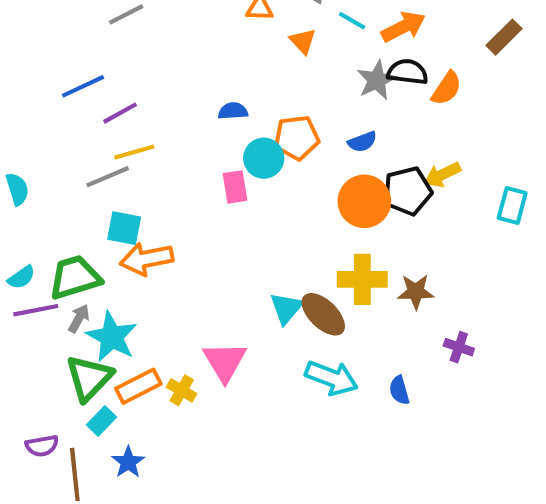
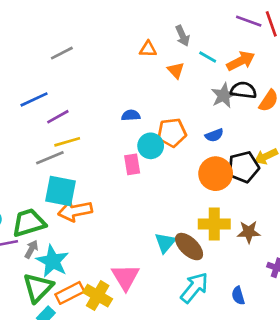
cyan square: (124, 228) -> (61, 191), size x1.4
cyan arrow: (331, 378) -> (194, 288), turned -72
yellow cross: (182, 390) -> (98, 296), size x1.5

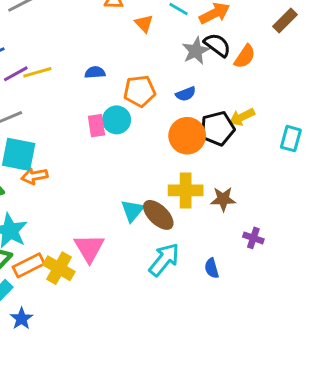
black semicircle: (243, 90) -> (217, 45), turned 30
yellow line: (67, 142) -> (37, 72), moved
cyan circle: (151, 146) -> (117, 120), moved
orange arrow: (75, 211) -> (34, 176), size x0.7

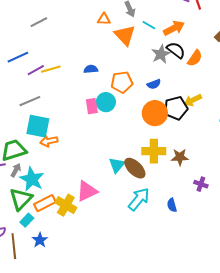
orange triangle: (144, 23) -> (125, 35), size x1.6
pink triangle: (89, 248) -> (87, 191), turned 35

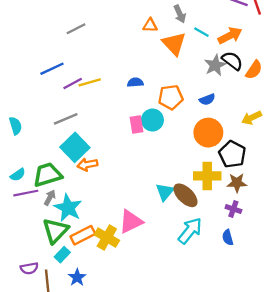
black pentagon: (176, 108) -> (232, 154), moved, turned -30
cyan square: (38, 126) -> (75, 147), turned 35
purple cross: (201, 184) -> (233, 209), moved

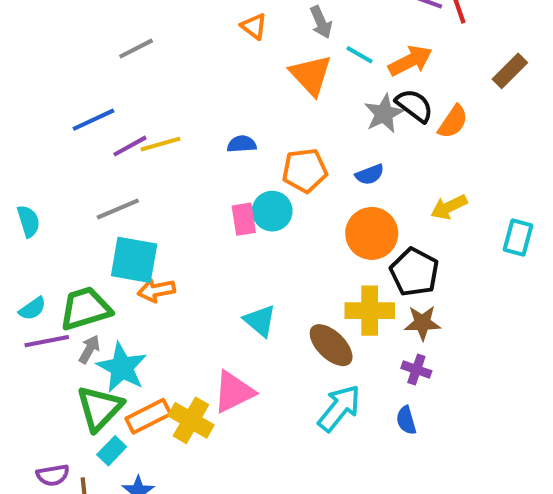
orange triangle: (150, 25) -> (254, 26), moved, turned 35
cyan square: (75, 147) -> (134, 260), turned -36
cyan triangle: (165, 192) -> (260, 321), moved, turned -30

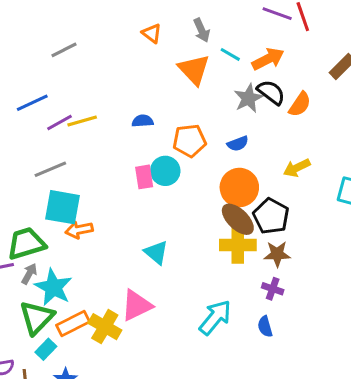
brown ellipse: (331, 345) -> (238, 219), moved

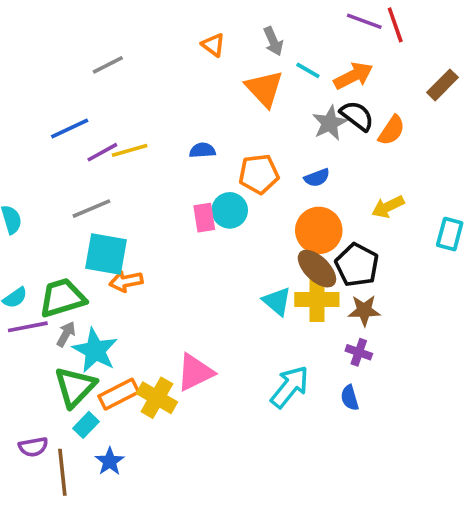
cyan triangle: (156, 252) -> (277, 301), moved

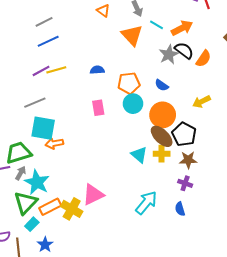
blue line: (70, 129) -> (48, 41), moved
blue semicircle: (317, 178) -> (162, 85), turned 56
cyan circle: (230, 210) -> (133, 104), moved
yellow cross: (317, 300) -> (162, 154), size x0.7

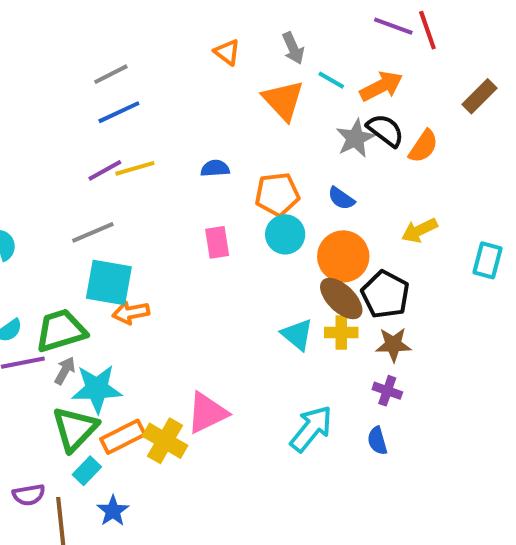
cyan star: (37, 182) -> (97, 389), turned -30

